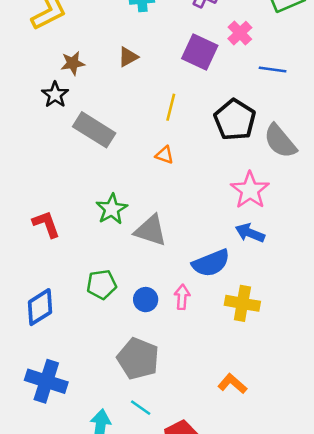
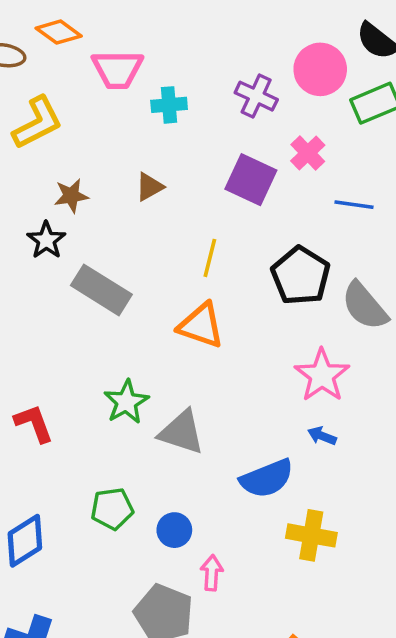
orange triangle: (164, 155) -> (201, 326), size x1.8
blue arrow: (250, 233) -> (322, 436), size x0.7
pink arrow: (182, 297) -> (212, 573), moved

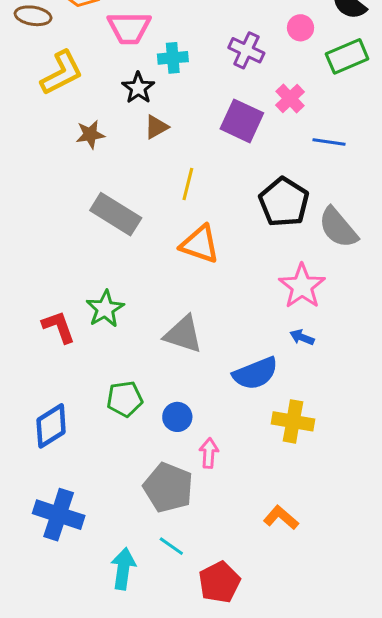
pink circle: (320, 69) -> (301, 28), size x0.6
black star: (46, 240) -> (138, 88), moved
yellow line: (210, 258) -> (188, 184), moved
green star: (126, 402) -> (105, 309), moved

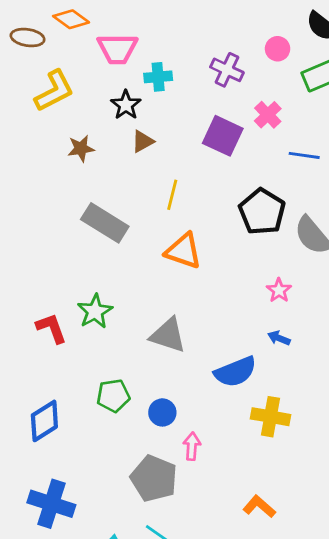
pink star: (302, 286) -> (279, 290), size x0.6

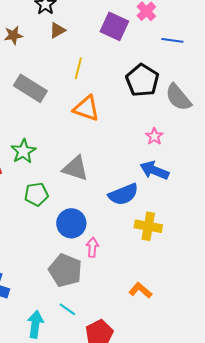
blue arrow: (279, 338) -> (154, 170), size x1.8
green pentagon: (113, 396) -> (36, 194), moved
blue circle: (162, 412) -> (71, 223), size x1.5

